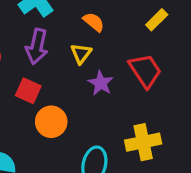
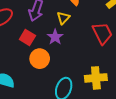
purple star: (101, 83) -> (55, 37), moved

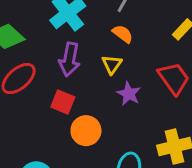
purple star: (55, 37) -> (129, 94), moved

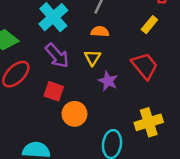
orange semicircle: (123, 34) -> (100, 32), turned -30
purple arrow: (69, 59) -> (57, 56), turned -48

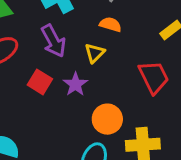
purple star: (108, 81) -> (75, 84), moved
orange circle: (74, 114) -> (107, 119), moved

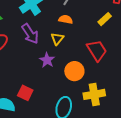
red square: (40, 82) -> (25, 93), moved
orange circle: (107, 119) -> (74, 71), moved

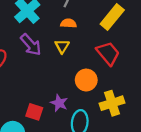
yellow rectangle: (105, 19) -> (112, 17), size x1.6
purple star: (47, 60) -> (59, 103), moved

